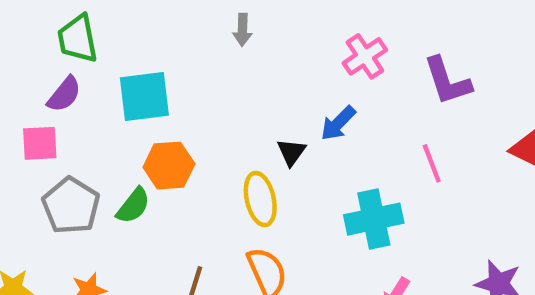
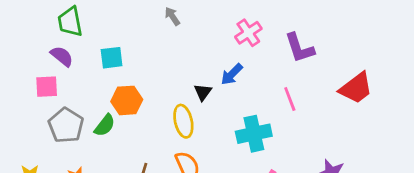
gray arrow: (242, 30) -> (172, 16), turned 144
purple semicircle: (64, 94) -> (62, 56), turned -90
cyan square: (144, 97) -> (112, 58), size x0.7

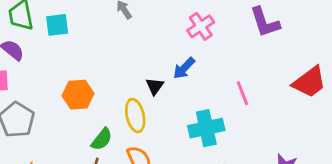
purple L-shape: (299, 48) -> (265, 22), moved
cyan square: (112, 58) -> (57, 25), moved
green semicircle: (105, 125) -> (102, 139), moved

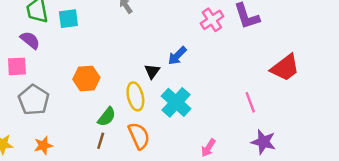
pink cross: (201, 26) -> (212, 20), moved
pink line: (243, 93) -> (250, 102), moved
cyan cross: (206, 128) -> (176, 102), moved, turned -36

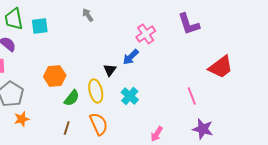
pink cross: (212, 20) -> (146, 34), moved
cyan cross: (176, 102) -> (130, 96), size x0.7
green semicircle: (107, 117) -> (72, 98), moved
orange star: (43, 145) -> (22, 119), moved

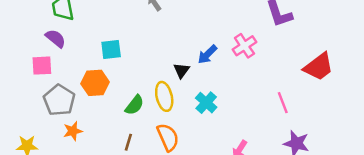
cyan square: (40, 26) -> (111, 49), moved
pink cross: (146, 34) -> (244, 46), moved
orange hexagon: (55, 76) -> (95, 83), moved

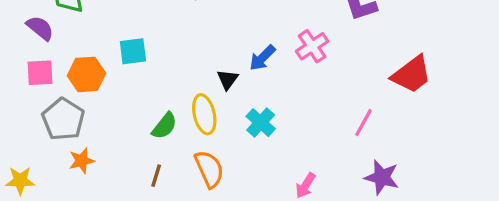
purple semicircle: (55, 38) -> (40, 28), moved
orange hexagon: (95, 83) -> (87, 74), moved
pink line: (283, 103) -> (363, 123), turned 50

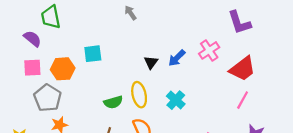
red trapezoid: (412, 74) -> (243, 69), moved
black triangle: (227, 79) -> (151, 62), moved
green semicircle: (164, 126) -> (113, 102), turned 36

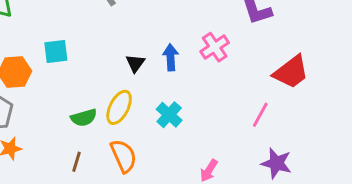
blue arrow: (177, 58) -> (171, 57), turned 132
red trapezoid: (243, 69) -> (291, 72), moved
yellow ellipse: (139, 95) -> (119, 107), turned 40

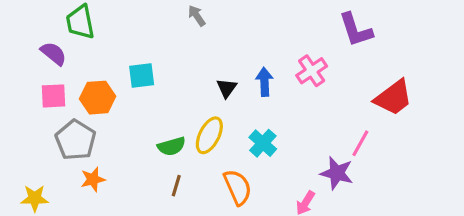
orange semicircle: (123, 156) -> (238, 187), moved
brown line: (76, 162) -> (176, 186), moved
purple star: (276, 163) -> (337, 173), moved

